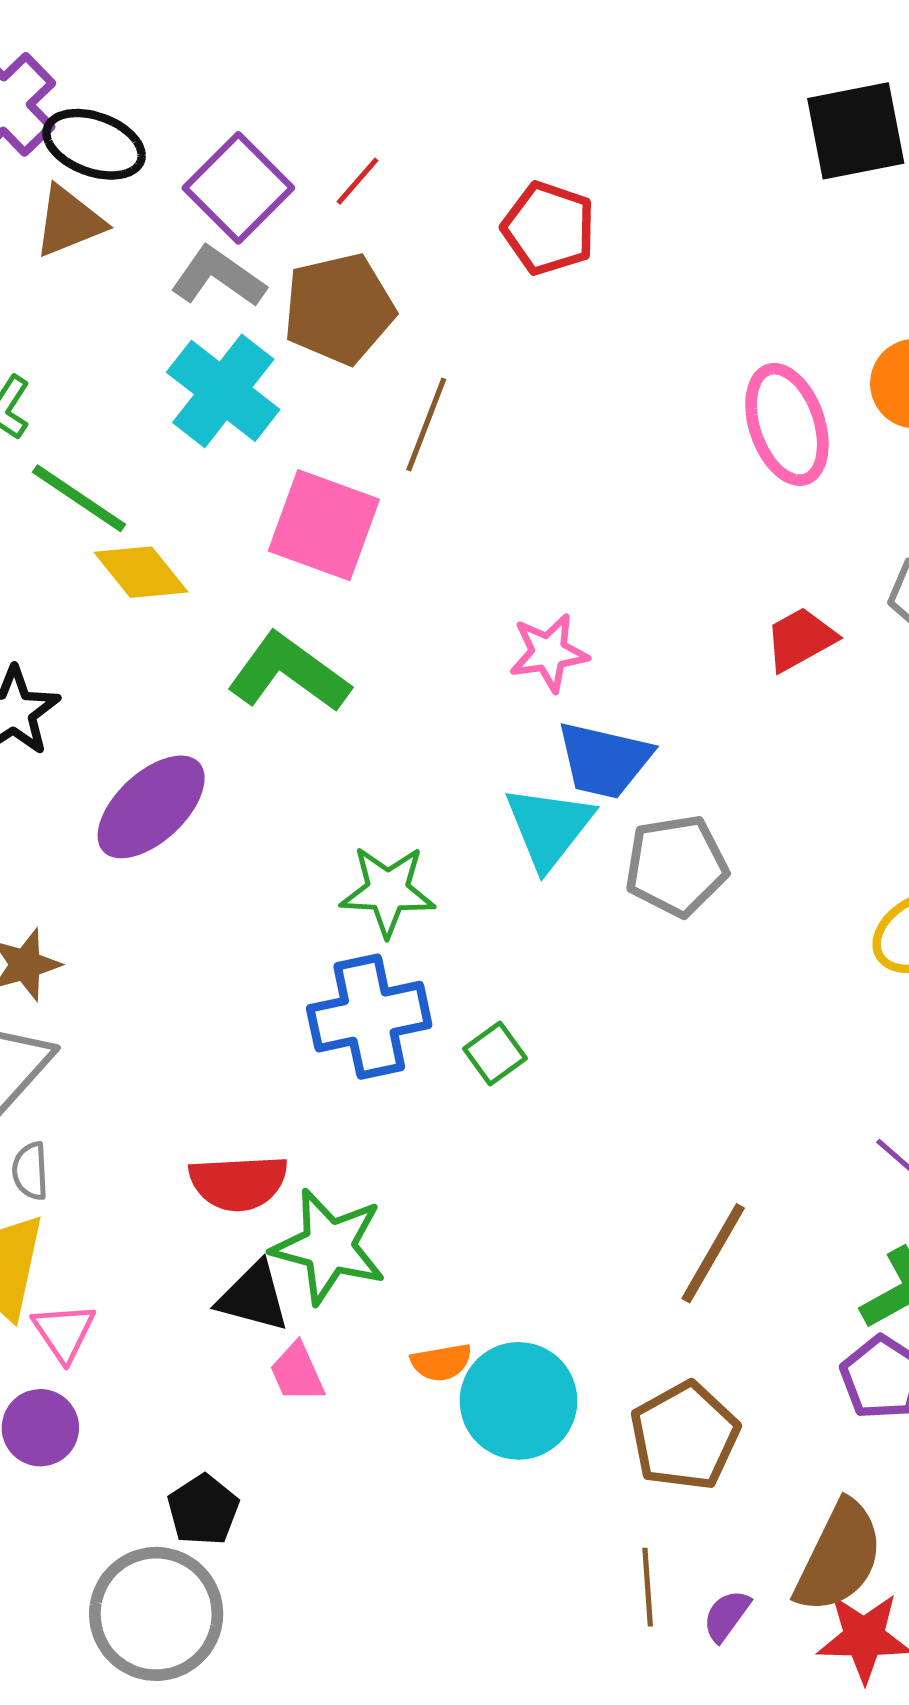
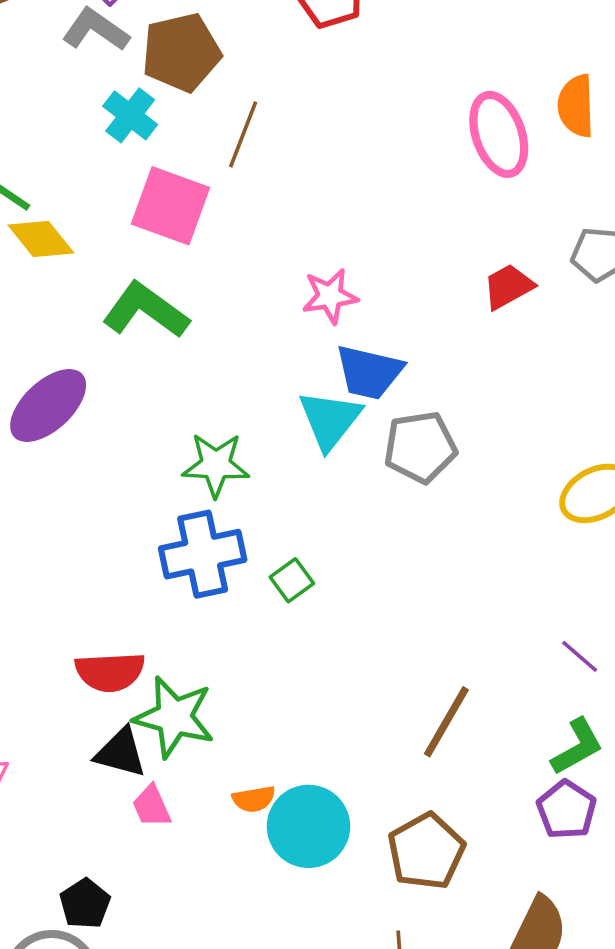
cyan cross: (223, 391) -> (130, 115), moved, size x0.7

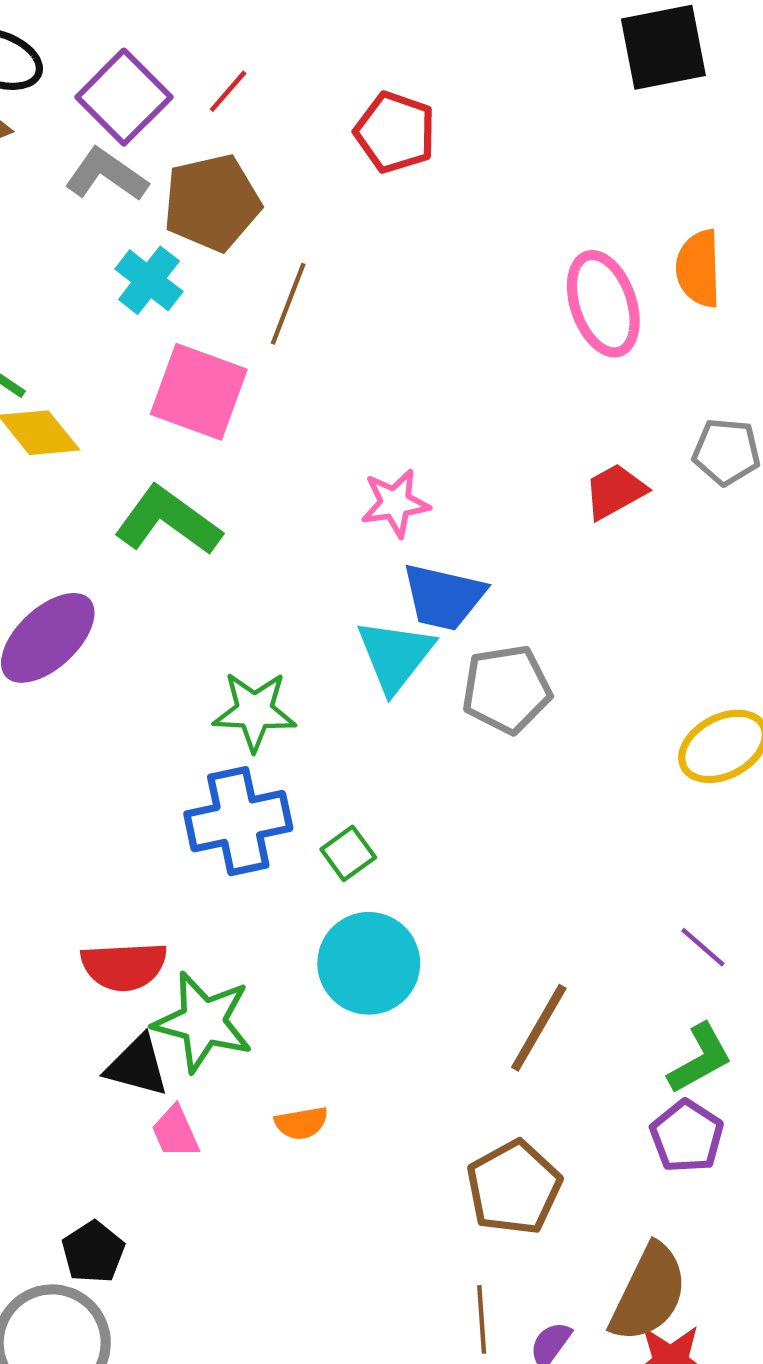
cyan circle: (308, 826) -> (369, 963), moved

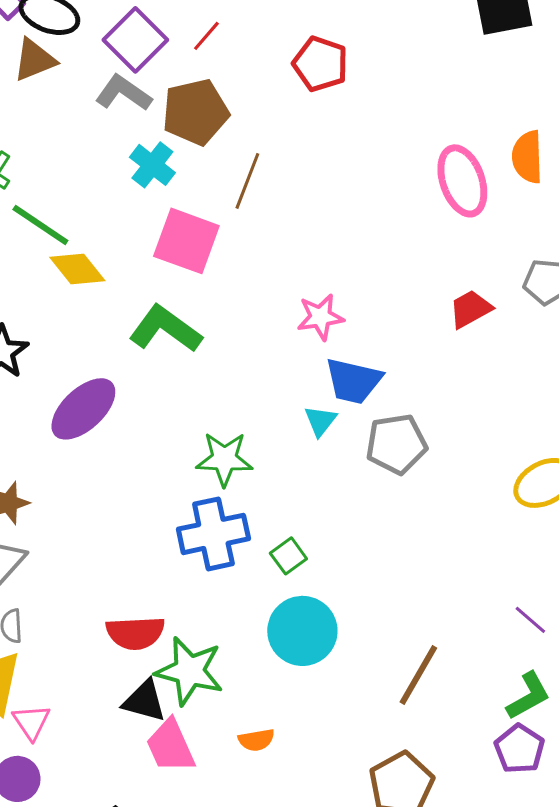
cyan triangle: (395, 656) -> (320, 421), size x0.6
pink trapezoid: (175, 1132) -> (170, 746), size x1.5

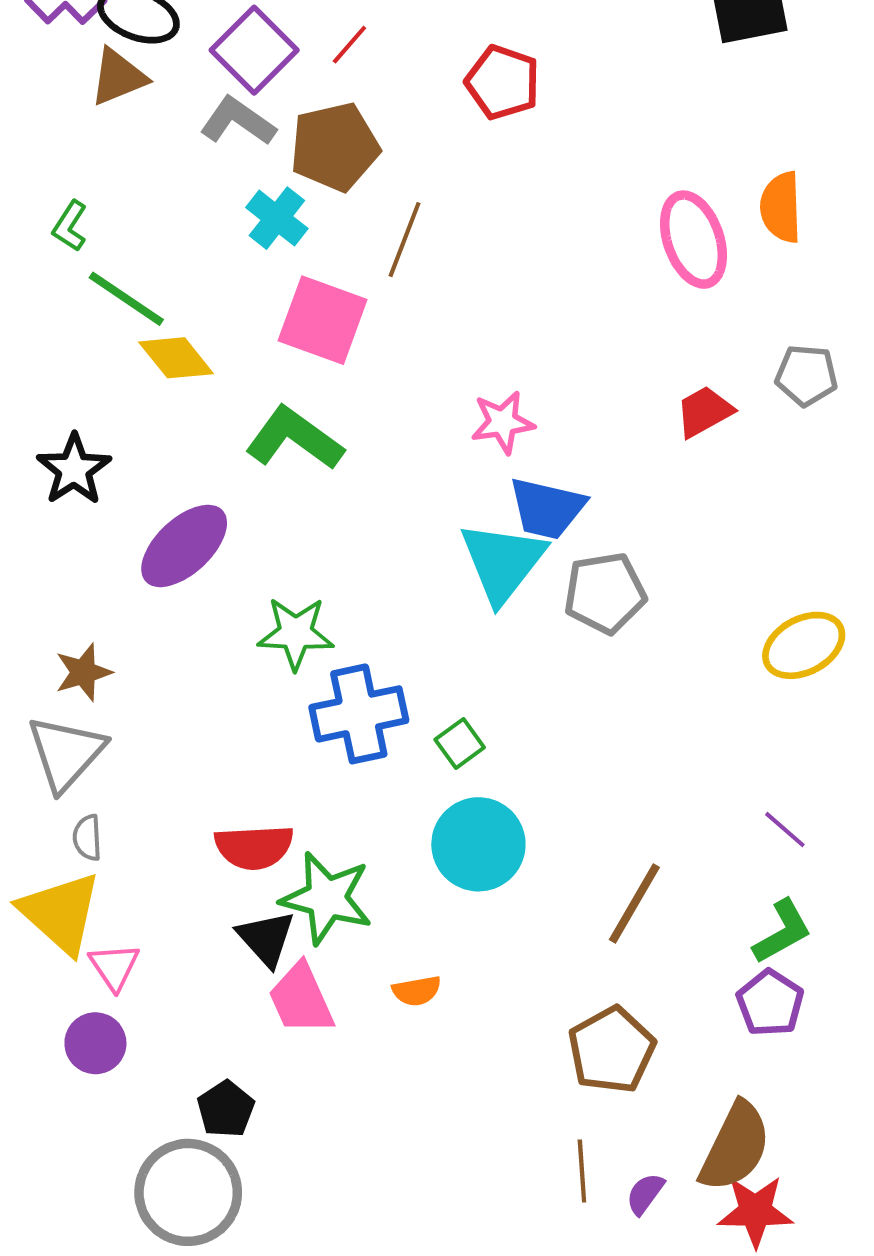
cyan triangle: (320, 421) -> (503, 562), size x2.0
green star: (224, 459) -> (296, 633), moved
black triangle: (144, 701) -> (266, 938), turned 33

